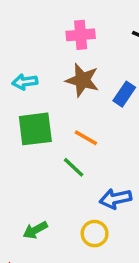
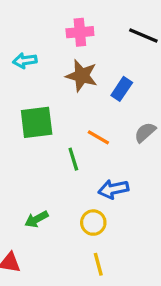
cyan arrow: (25, 82) -> (25, 61), moved
orange line: (86, 138) -> (98, 137), moved
green line: (74, 167) -> (73, 159), turned 30

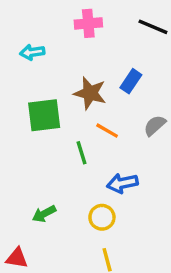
brown star: (82, 76) -> (90, 93), moved

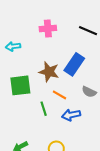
blue rectangle: (131, 81) -> (74, 64), size x1.5
gray semicircle: (155, 125) -> (89, 92), turned -112
blue arrow: (122, 183) -> (71, 115), moved

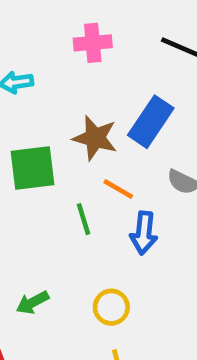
blue arrow: (71, 115) -> (144, 233), turned -72

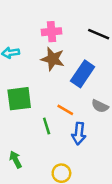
brown star: (95, 138) -> (53, 59), moved
green arrow: (32, 303) -> (16, 160), moved, turned 91

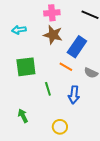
orange line: (65, 110) -> (66, 67), moved

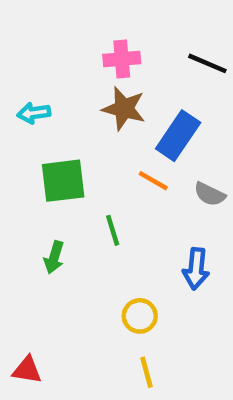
cyan arrow: (19, 30) -> (34, 113), moved
blue arrow: (74, 95) -> (196, 269), moved
green arrow: (23, 116) -> (54, 257), moved, turned -136

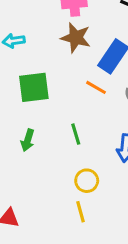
green line: (113, 230) -> (76, 134), moved
yellow line: (146, 372) -> (80, 212), moved

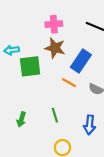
green square: (34, 87) -> (30, 66), moved

